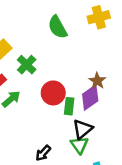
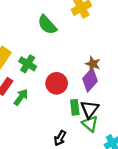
green rectangle: (69, 106) -> (75, 107), moved

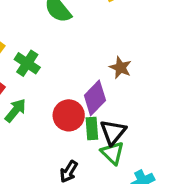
purple diamond: (90, 80) -> (95, 98), moved
red circle: (57, 83) -> (69, 115), moved

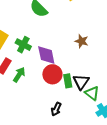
purple diamond: (95, 98) -> (46, 55), moved, turned -50
green triangle: (113, 153) -> (92, 93), moved

